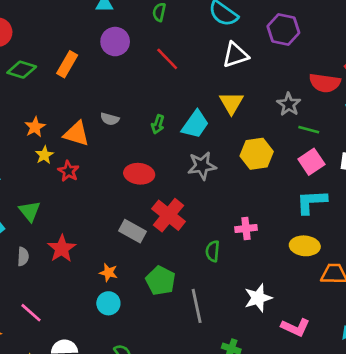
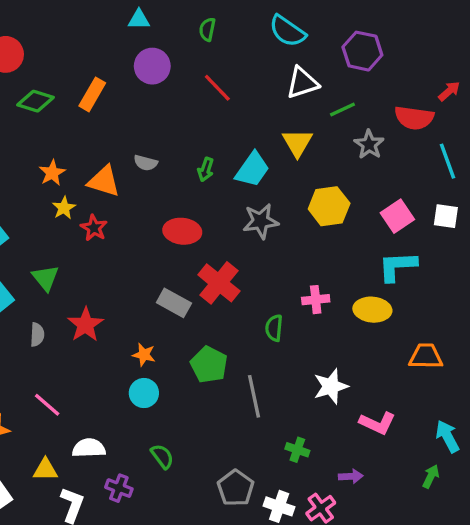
green line: (309, 130) -> (342, 109), moved, turned -40
yellow ellipse: (305, 246) -> (372, 310), moved

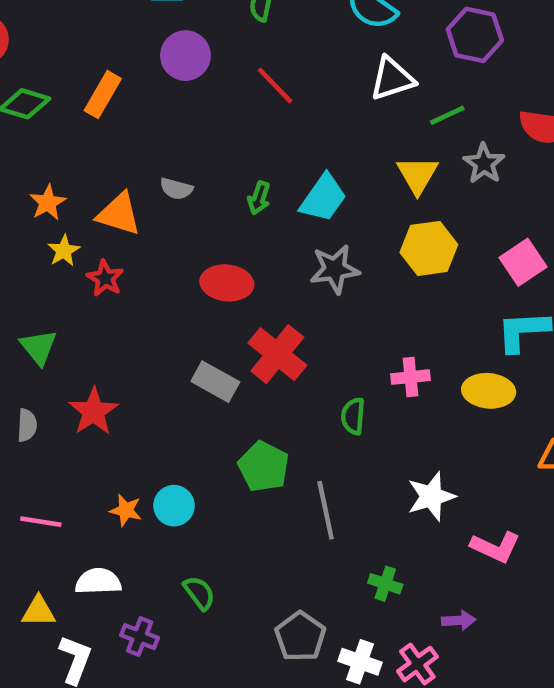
yellow triangle: (297, 143) -> (417, 175), moved
orange star: (144, 355) -> (126, 510), moved
pink line: (47, 405) -> (41, 522), turned -32

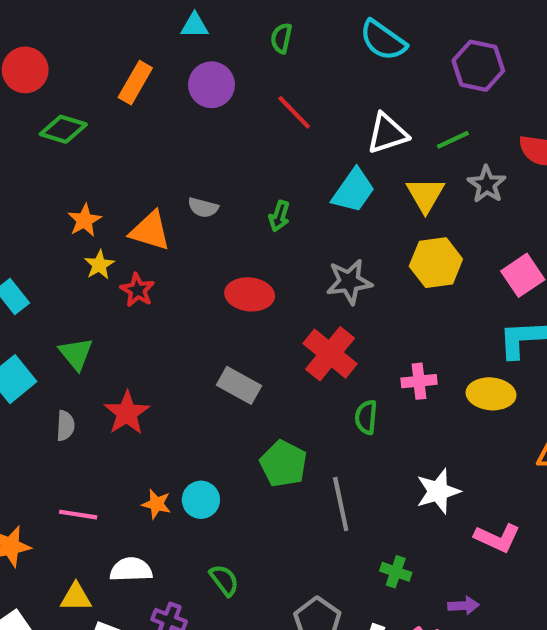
white triangle: (392, 79) -> (387, 133), moved
orange rectangle: (103, 95) -> (135, 83), moved
cyan trapezoid: (323, 198) -> (353, 191), moved
red cross: (277, 354) -> (330, 354), moved

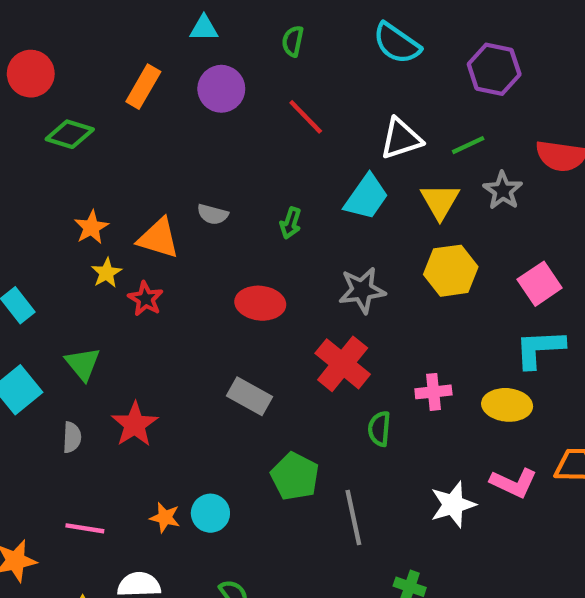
pink L-shape: (497, 538) -> (514, 483), moved

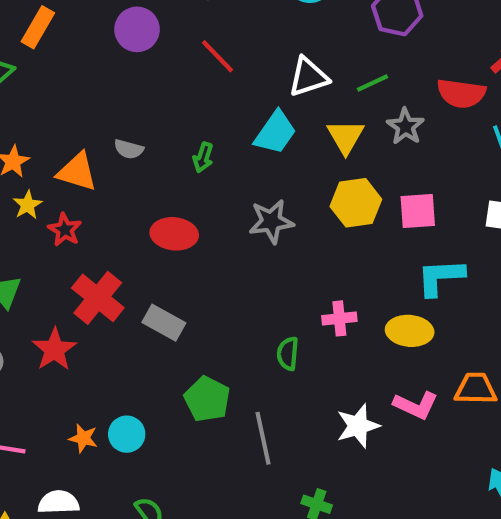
orange rectangle: (143, 87) -> (38, 27), moved
pink square: (540, 284) -> (418, 211), moved, turned 30
red cross: (343, 364) -> (98, 298), moved

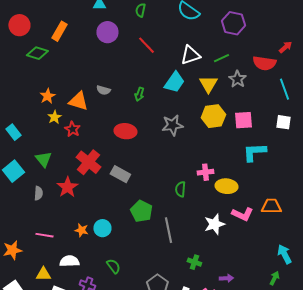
yellow ellipse: (410, 331) -> (226, 186), moved

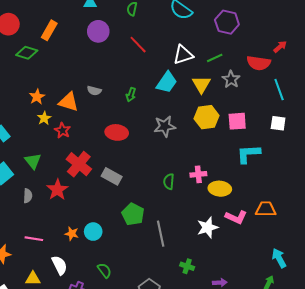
green semicircle: (180, 189) -> (169, 181), moved
white semicircle: (69, 261) -> (59, 265), turned 66

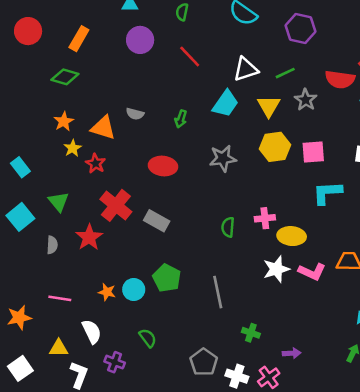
green diamond: (27, 53) -> (65, 77), moved
green pentagon: (133, 214) -> (167, 278), moved
white star: (208, 227) -> (276, 269), moved

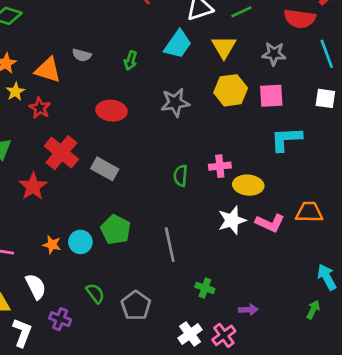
gray star: (306, 100) -> (274, 54), moved, turned -30
gray pentagon: (204, 362) -> (136, 306), moved
white cross: (237, 376) -> (190, 334), turned 35

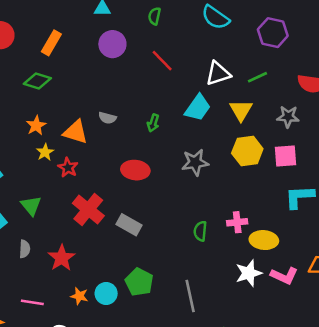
red star: (33, 186) -> (62, 258), moved

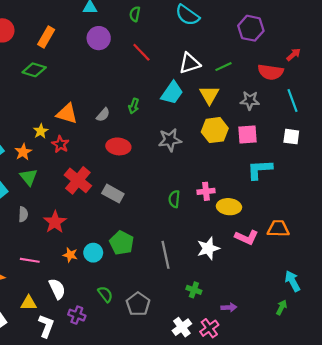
purple hexagon: (273, 33) -> (251, 28), moved
gray semicircle: (107, 118) -> (103, 115), moved, turned -64
orange star: (36, 126) -> (23, 152), moved
white star: (249, 273) -> (208, 248), moved

